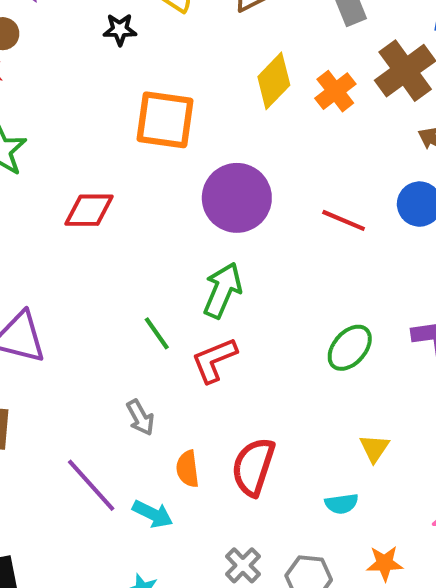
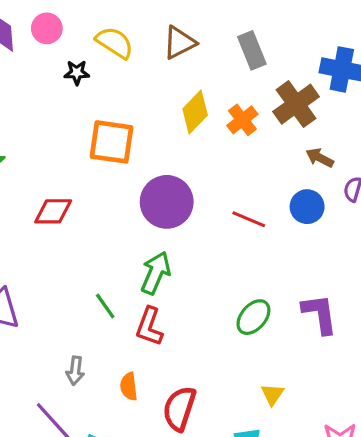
red L-shape: (214, 360) -> (149, 327), turned -48
gray arrow: (140, 418) -> (75, 371), moved, turned 36
orange semicircle: (188, 469) -> (129, 386), moved

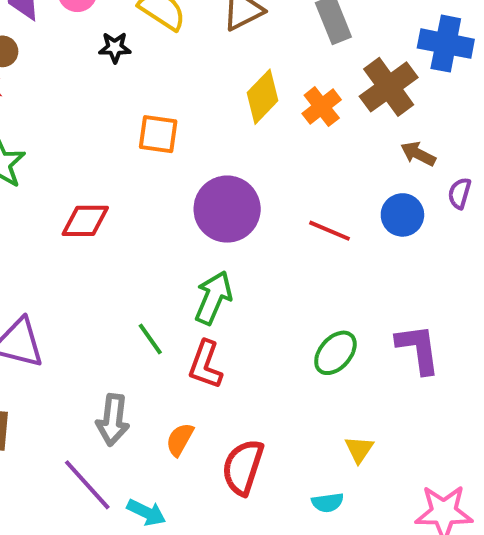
orange square: (111, 142) -> (158, 134), size x0.7
gray arrow: (75, 371) -> (113, 420), size x1.4
orange semicircle: (129, 386) -> (180, 440), turned 36

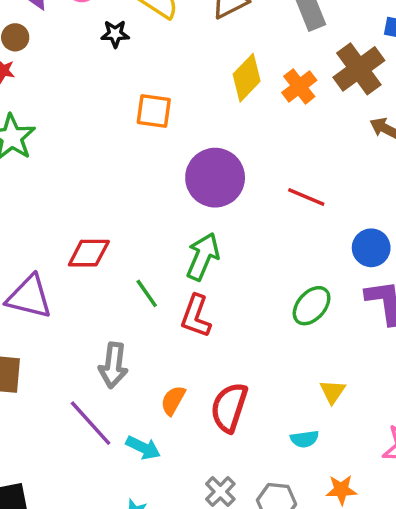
blue circle: (402, 215) -> (371, 248), moved
red diamond: (85, 221) -> (89, 253), moved
orange semicircle: (180, 440) -> (173, 400), moved

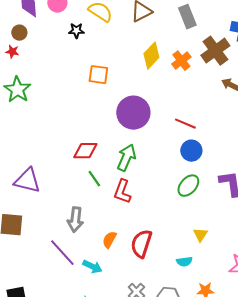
blue circle: (371, 248) -> (191, 151), moved
red diamond: (89, 253) -> (85, 151), moved

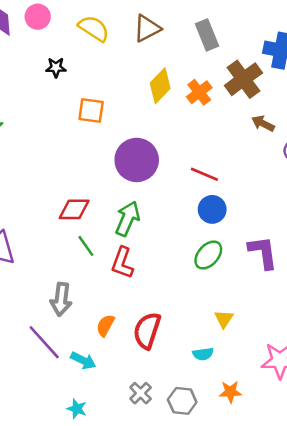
black star: (76, 31) -> (56, 67), moved

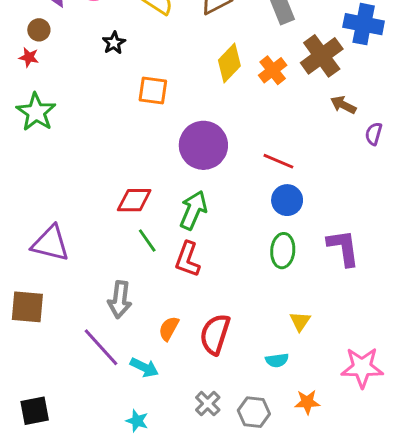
black star: (56, 67) -> (114, 43), turned -30
green ellipse: (208, 255) -> (283, 251), turned -36

